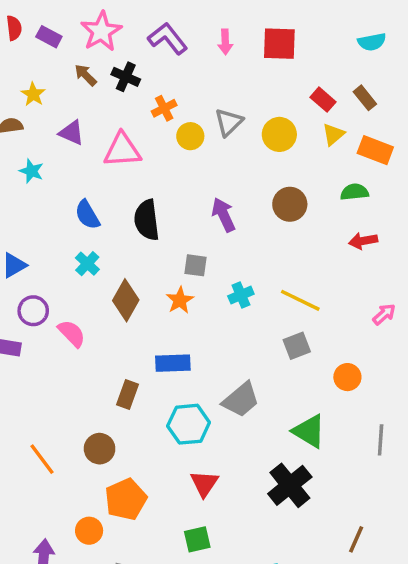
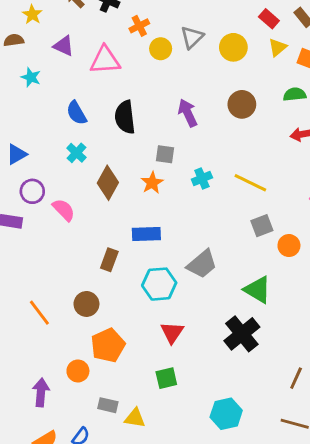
gray square: (297, 346) -> (262, 226), moved

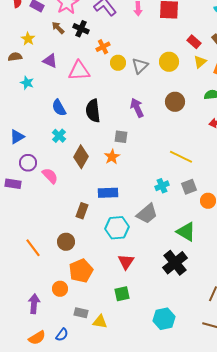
gray triangle: (192, 37) -> (140, 66), moved
cyan cross: (202, 178) -> (162, 186), moved

